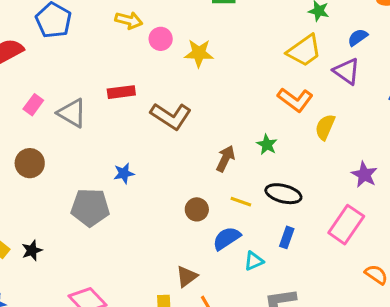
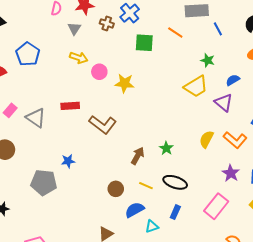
orange L-shape: (295, 100) -> (235, 140), moved

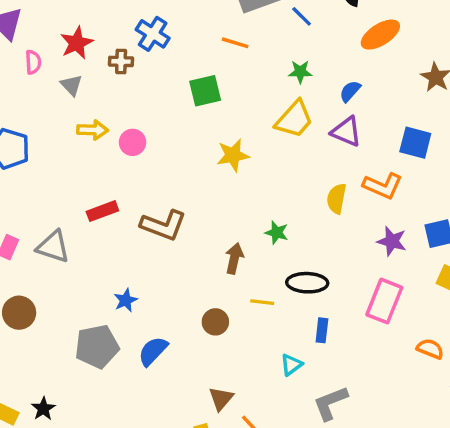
green square: (144, 43) -> (205, 91), moved
yellow star: (125, 83) -> (233, 155), moved
blue semicircle: (135, 210) -> (153, 351), moved

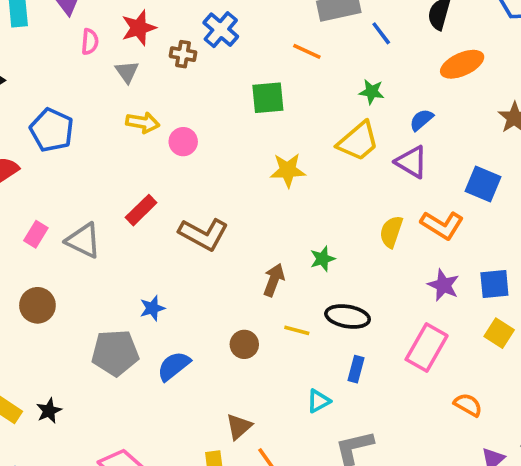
red rectangle: (102, 211) -> (141, 210), turned -32
green star: (277, 233) -> (323, 259), turned 30

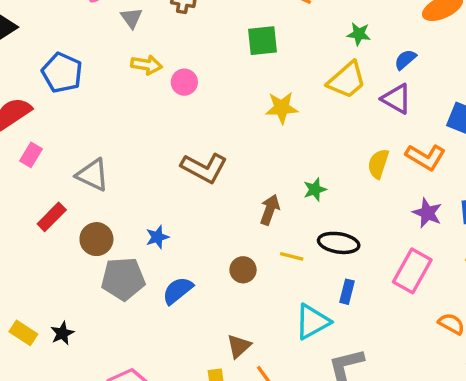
red rectangle: (141, 210) -> (52, 217), moved
pink rectangle: (36, 234) -> (31, 155), moved
brown circle: (37, 305) -> (96, 239), moved
cyan triangle: (318, 401) -> (312, 322), size x1.6

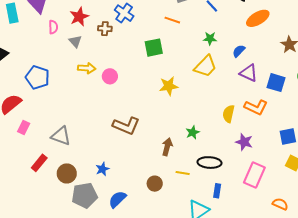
purple triangle: (396, 99) -> (249, 73), moved
purple star: (427, 213) -> (244, 142), moved

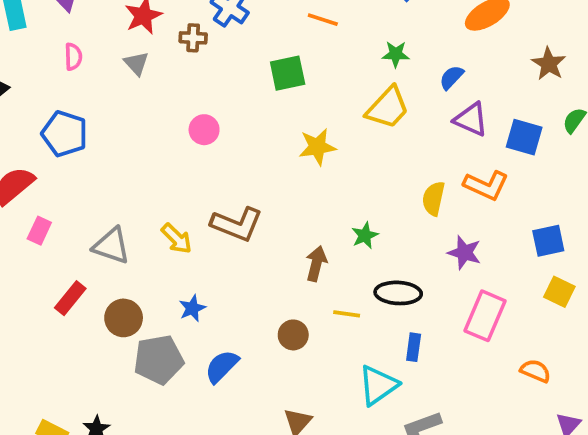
pink semicircle: (53, 27) -> (73, 57), moved
yellow arrow: (87, 68) -> (177, 239), moved, turned 42

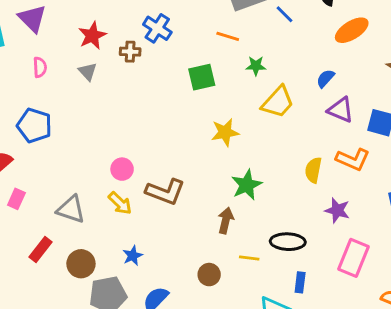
green star: (396, 54) -> (256, 66), moved
pink circle: (204, 130) -> (122, 169), moved
green star: (365, 235) -> (247, 185), moved, size x1.5

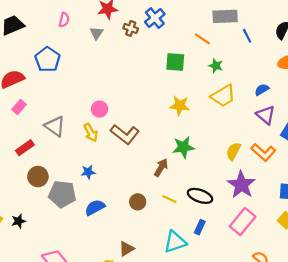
purple star: (337, 210) -> (241, 185), size x1.5
brown circle: (81, 264) -> (38, 177), moved

